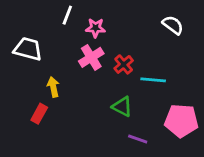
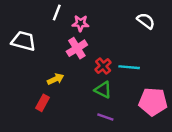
red cross: (124, 64) -> (103, 66), moved
yellow arrow: (53, 87) -> (56, 79), moved, turned 77
red rectangle: (39, 114) -> (42, 103), moved
purple line: (138, 139) -> (105, 117), moved

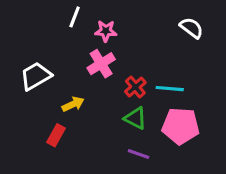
white trapezoid: (23, 41) -> (36, 76), moved, turned -45
pink pentagon: (153, 102) -> (181, 126), moved

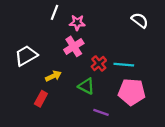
green triangle: (135, 118) -> (86, 86), moved

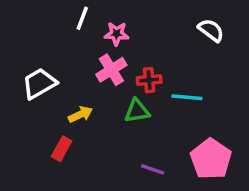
red cross: (99, 64) -> (149, 80), moved, turned 35
green triangle: (86, 86) -> (137, 111), moved, turned -36
pink pentagon: (132, 92) -> (211, 159), moved, turned 30

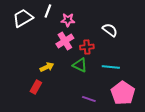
white semicircle: (211, 30) -> (110, 30), moved
white trapezoid: (39, 83) -> (23, 18), moved
cyan line: (187, 97) -> (111, 67), moved
green triangle: (137, 111) -> (80, 65), turned 35

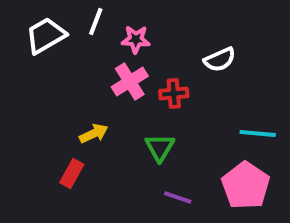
white semicircle: (110, 30) -> (220, 60), turned 119
green triangle: (80, 65) -> (160, 147), moved, turned 35
cyan line: (111, 67) -> (258, 133), moved

